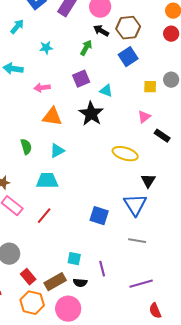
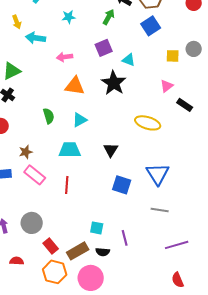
black triangle: (148, 181) -> (111, 150), moved
red line: (44, 216) -> (67, 185), turned -36
purple line: (141, 284) -> (177, 245), moved

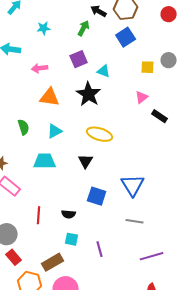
yellow ellipse: (148, 123) -> (100, 134), moved
red line: (67, 185) -> (39, 215), moved
red rectangle: (51, 246) -> (14, 257), moved
black semicircle: (103, 252) -> (69, 214), moved

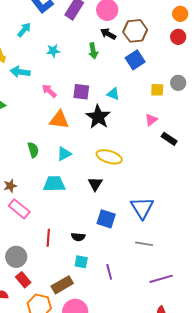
green arrow: (84, 28) -> (93, 51), turned 140
purple square: (79, 59) -> (81, 92), moved, turned 30
pink arrow: (40, 68) -> (49, 91), turned 49

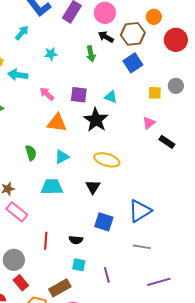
orange circle: (180, 14) -> (154, 17), moved
red circle: (178, 37) -> (176, 40), size x1.5
blue triangle: (142, 208) -> (140, 211), turned 30

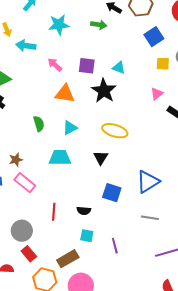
cyan star: (51, 54) -> (59, 25), size x1.5
green arrow: (91, 54) -> (99, 25), turned -70
blue square: (133, 63) -> (154, 37), moved

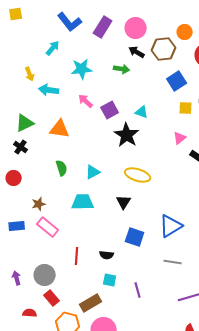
pink arrow: (55, 65) -> (86, 101), moved
purple square: (87, 66) -> (110, 110), turned -36
orange triangle: (65, 94) -> (60, 129), moved

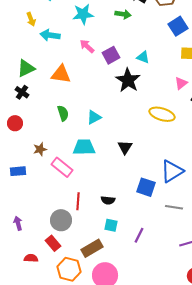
yellow ellipse: (138, 175) -> (162, 114), moved
pink rectangle: (48, 227) -> (62, 167), moved
blue square: (135, 237) -> (146, 187), moved
gray circle: (45, 275) -> (61, 220), moved
purple line: (138, 290) -> (139, 235), turned 42

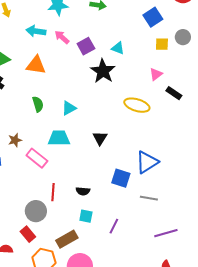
cyan arrow: (50, 35) -> (36, 31), moved

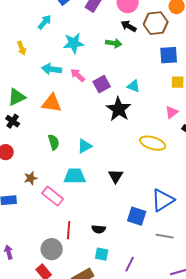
blue square: (153, 17) -> (169, 55), turned 30

